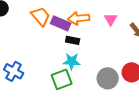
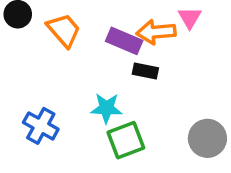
orange trapezoid: (41, 16) -> (64, 30), moved
pink triangle: (111, 19) -> (190, 18), moved
cyan star: (72, 61) -> (106, 108), moved

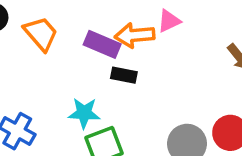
pink triangle: (190, 18) -> (169, 21), turned 35

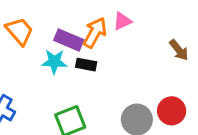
orange arrow: (135, 35) -> (95, 33), turned 124
cyan star: (84, 113) -> (54, 62), moved

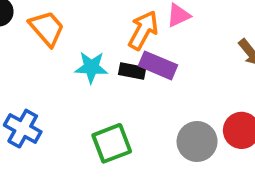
purple rectangle: (69, 40) -> (158, 65), moved

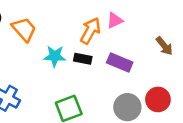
purple rectangle: (158, 65) -> (120, 62), moved

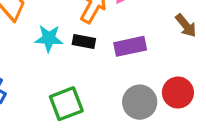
purple rectangle: (120, 62) -> (130, 46), turned -35

